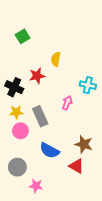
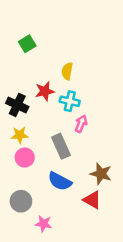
cyan cross: (88, 85) -> (70, 101), moved
gray rectangle: (40, 116) -> (61, 146), moved

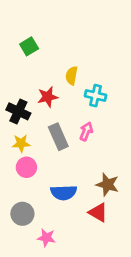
cyan cross: (70, 101) -> (95, 96), moved
gray rectangle: (61, 146) -> (58, 137), moved
blue semicircle: (60, 181) -> (64, 193), turned -30

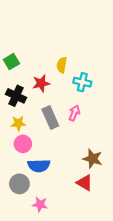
green square: (29, 46) -> (11, 62), moved
blue semicircle: (64, 193) -> (39, 166), moved

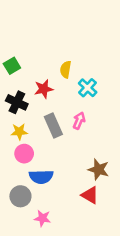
cyan cross: (82, 82) -> (88, 88), turned 30

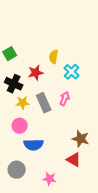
yellow star: (19, 132) -> (23, 103), moved
gray circle: (20, 196) -> (17, 170), moved
pink star: (42, 218) -> (50, 179), moved

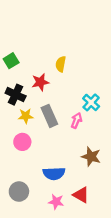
cyan cross: (72, 72) -> (91, 102), moved
pink arrow: (65, 99) -> (76, 120), moved
blue semicircle: (34, 145) -> (54, 173), moved
red triangle: (74, 160) -> (81, 195), moved

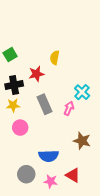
black cross: (16, 95) -> (14, 85), turned -36
yellow star: (26, 116) -> (13, 105), moved
gray circle: (19, 192) -> (26, 174), moved

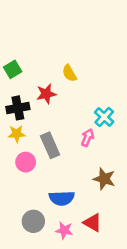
yellow semicircle: (55, 58) -> (69, 73), turned -40
gray rectangle: (45, 104) -> (50, 145), moved

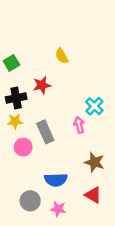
yellow semicircle: (69, 73) -> (62, 56), moved
pink arrow: (87, 138) -> (79, 125), turned -35
red triangle: (93, 223) -> (93, 195), moved

